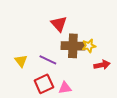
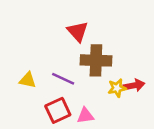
yellow star: (89, 46) -> (117, 88), moved
yellow triangle: (21, 61) -> (28, 80), turned -40

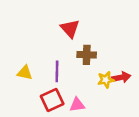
brown cross: (96, 60) -> (87, 55), size x0.7
purple line: (63, 79) -> (57, 71), turned 66

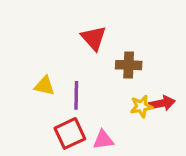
brown cross: (87, 55) -> (129, 65), moved
yellow triangle: (25, 73) -> (44, 86), moved

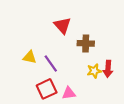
purple line: (76, 95) -> (51, 64), turned -36
red arrow: (162, 103) -> (108, 69), turned 105

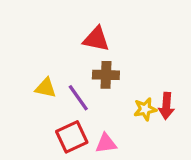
red triangle: (62, 25) -> (96, 39), turned -36
brown cross: (86, 43) -> (106, 75), moved

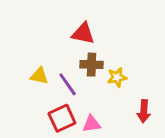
red arrow: (166, 106) -> (144, 111), moved
yellow star: (145, 109) -> (117, 77), moved

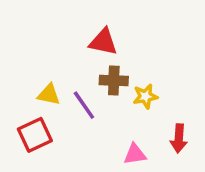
red square: (62, 118) -> (35, 135), moved
pink triangle: (92, 124) -> (135, 154), moved

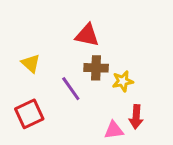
yellow triangle: (49, 95) -> (31, 63), moved, turned 30
red arrow: (179, 138) -> (136, 117), moved

